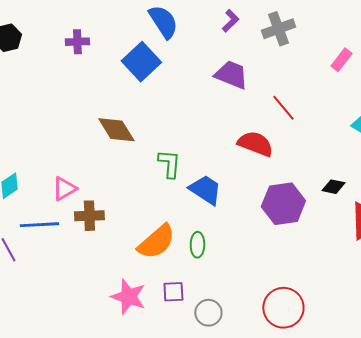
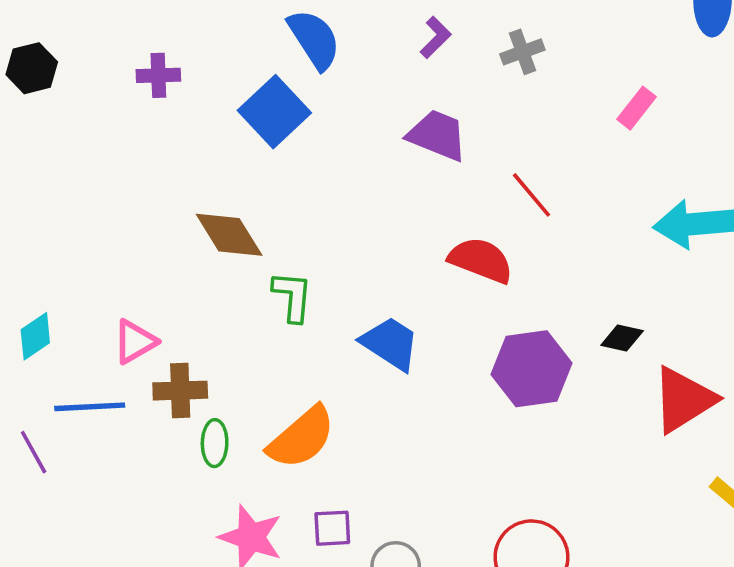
gray cross: (278, 29) -> (522, 52), size x0.7
green L-shape: (169, 164) -> (292, 296), moved
green ellipse: (197, 245) -> (215, 443), moved

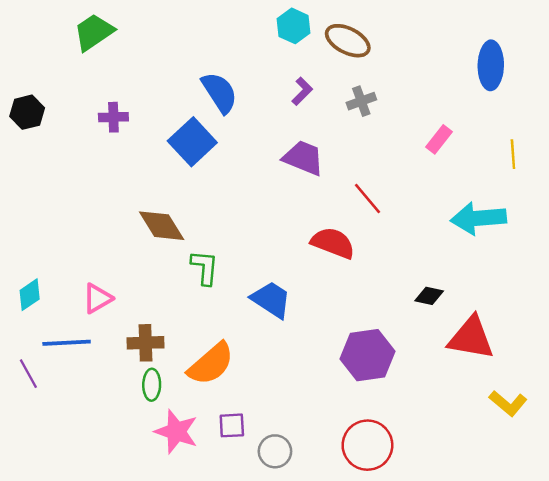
purple hexagon: (532, 369) -> (367, 355), moved
brown cross: (180, 391) -> (146, 343), moved
red triangle: (684, 400) -> (471, 338), turned 42
green ellipse: (215, 443) -> (152, 385), moved

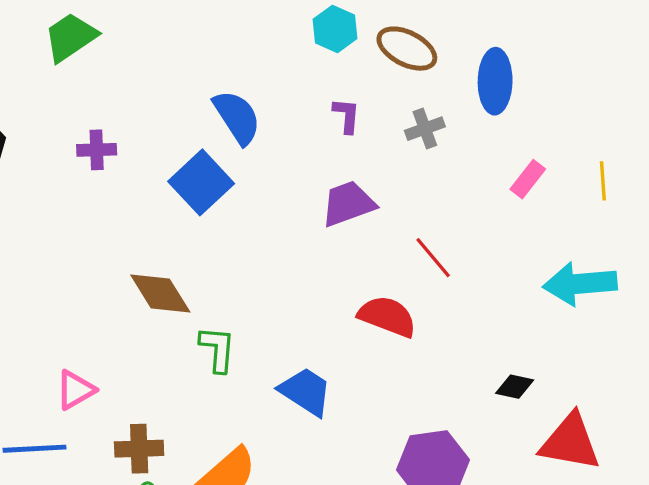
blue ellipse: (491, 65) -> (495, 81), moved
purple L-shape: (302, 91) -> (346, 115), turned -40
yellow line: (513, 154) -> (603, 181), moved
purple trapezoid: (303, 158) -> (348, 204), turned -42

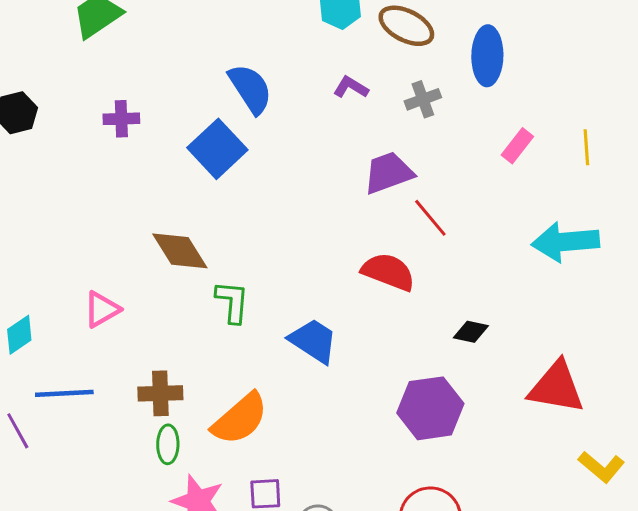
purple L-shape: (346, 115) -> (351, 87), turned -64
purple trapezoid: (348, 204) -> (388, 173), moved
black diamond: (515, 387) -> (471, 332), moved
pink triangle: (75, 390) -> (102, 309), moved

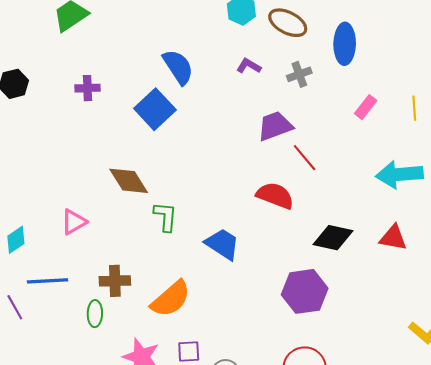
black diamond: (471, 332) -> (333, 238), size x1.6
red triangle: (556, 387) -> (393, 238), moved, size x0.7
green ellipse: (168, 444) -> (95, 314), moved

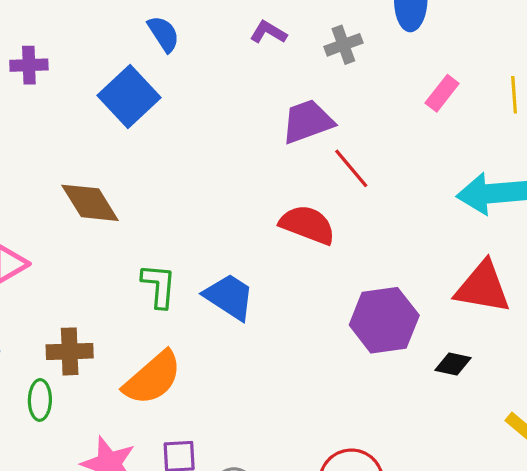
blue semicircle: (178, 67) -> (164, 34), size x0.7
green L-shape: (165, 217) -> (159, 286), moved
black diamond: (333, 238) -> (453, 364), moved, size x0.6
red triangle: (393, 238) -> (483, 287), size x1.4
purple hexagon: (305, 291) -> (384, 320), moved

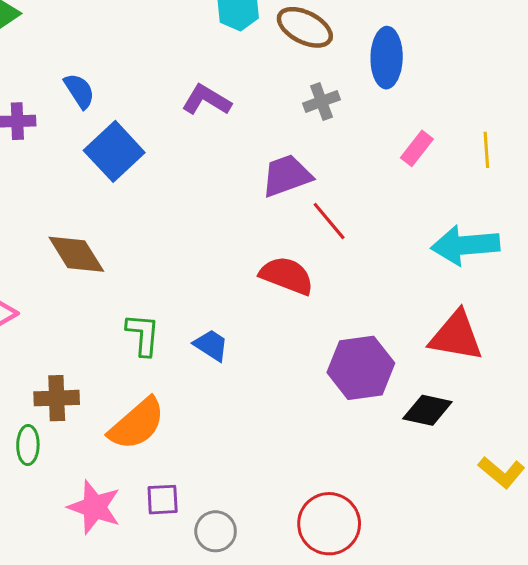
purple L-shape: (268, 32) -> (206, 100), moved, size x1.4
blue semicircle: (164, 34) -> (79, 91), moved
blue trapezoid: (229, 297) -> (211, 345), size x0.7
black diamond: (453, 364) -> (427, 410), size x1.4

